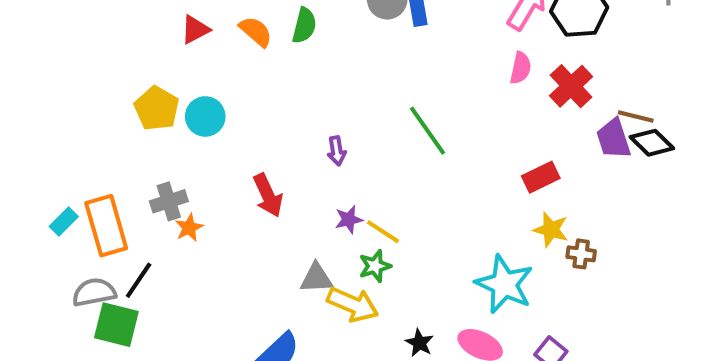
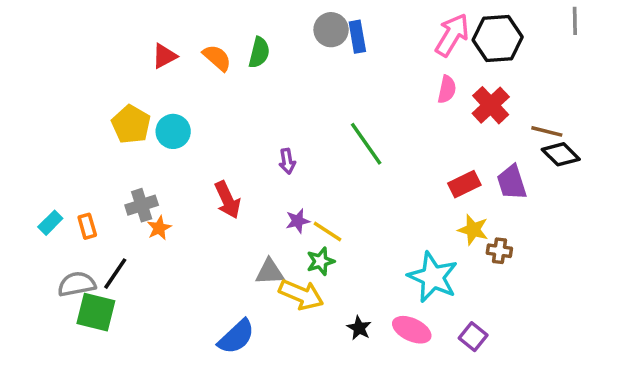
purple trapezoid: (613, 139) -> (512, 182), moved
orange rectangle: (106, 226) -> (87, 226), size x0.5

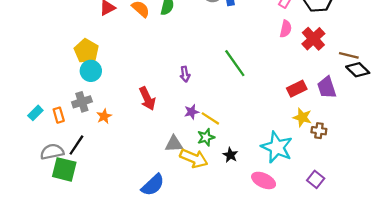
cyan circle: (173, 131) -> (91, 71), moved
gray cross: (142, 205) -> (82, 102), moved
black star: (359, 328) -> (230, 155), moved
purple square: (473, 337) -> (316, 179), moved

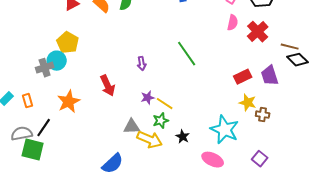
yellow pentagon: (86, 51) -> (68, 43), moved
gray cross: (82, 102) -> (45, 68), moved
orange star: (104, 116) -> (69, 102), size x1.6

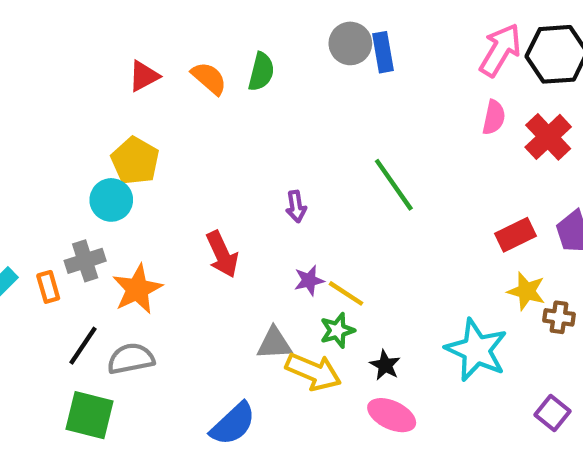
gray cross: (45, 68) -> (85, 261), moved
gray semicircle: (22, 134) -> (131, 359), moved
green square: (33, 150) -> (90, 415), moved
pink ellipse: (213, 160) -> (392, 415), moved

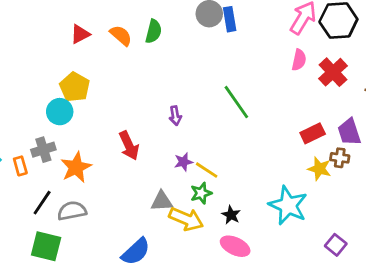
brown cross: (559, 317) -> (340, 158), moved

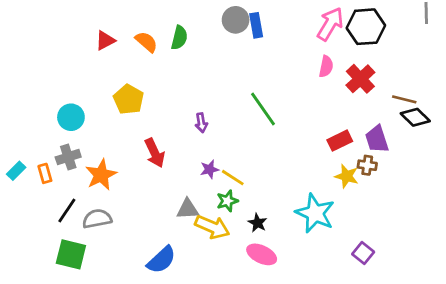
yellow pentagon: (75, 87) -> (129, 99), moved
cyan circle: (60, 112) -> (71, 117), moved

